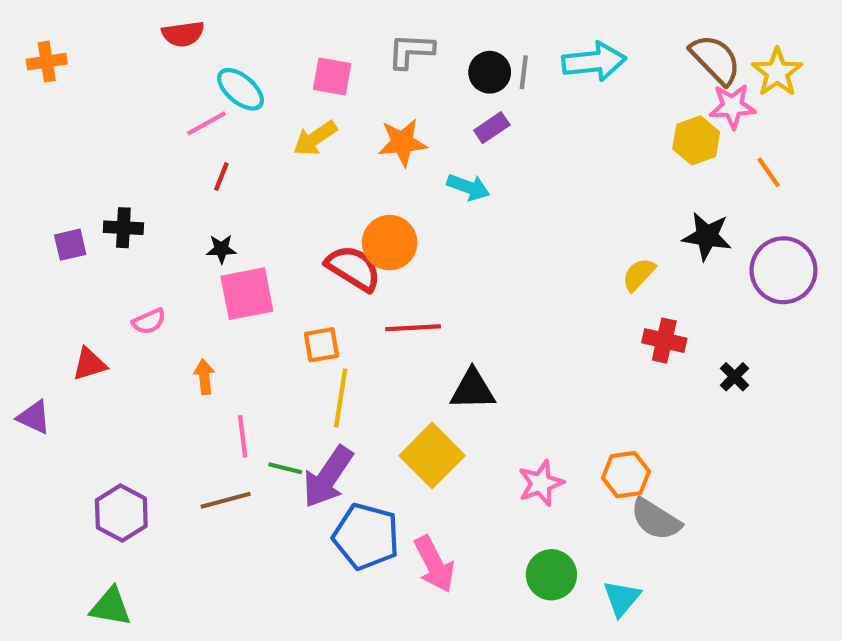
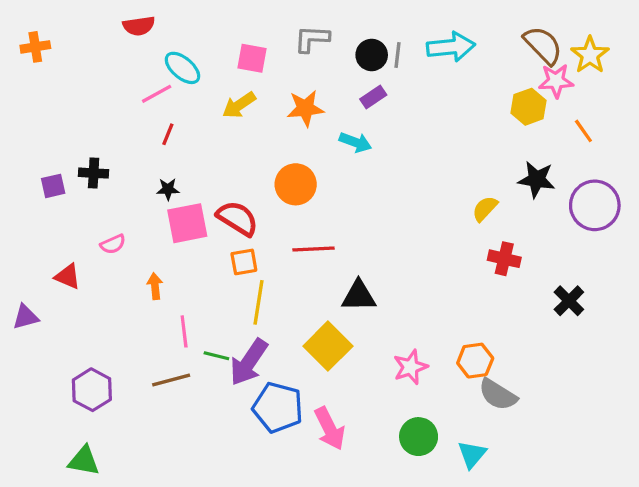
red semicircle: (353, 268) -> (237, 218), moved
red triangle: (89, 364) -> (68, 277), turned 40
black cross: (735, 377) -> (569, 301), moved, size x1.4
purple triangle: (34, 417) -> (26, 317), turned -40

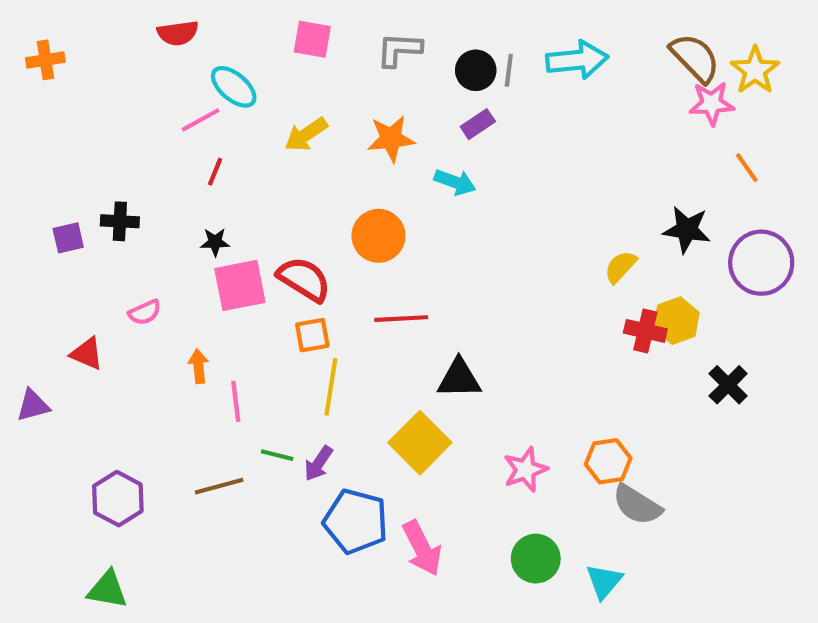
pink square: (252, 58) -> (312, 39), moved
yellow hexagon: (528, 107) -> (676, 321), moved
pink line: (184, 331) -> (236, 401), moved
purple arrow: (249, 362) -> (318, 463), size x0.6

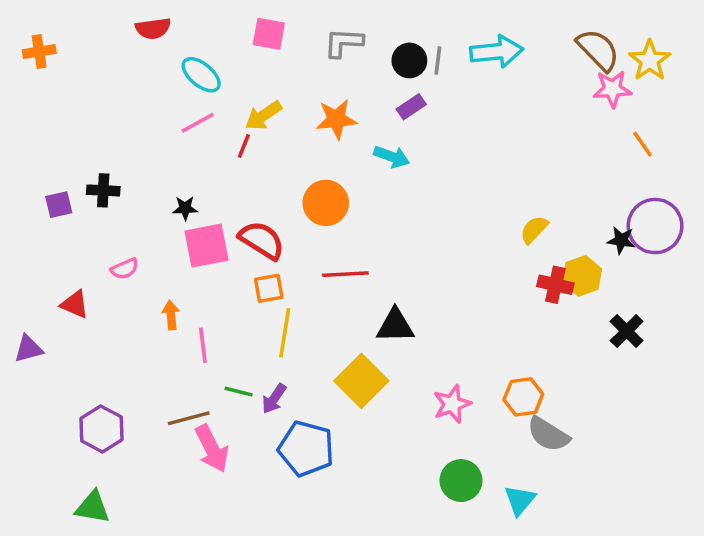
pink line: (201, 120) -> (198, 123), moved
red line: (215, 172) -> (244, 146), moved
black star: (687, 230) -> (621, 240), moved, size x0.7
pink arrow: (422, 548) -> (212, 449), moved

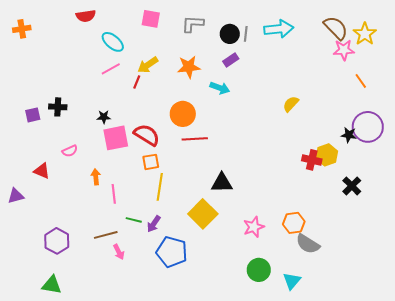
yellow semicircle: (534, 230) -> (291, 104), moved
red line: (345, 274) -> (195, 139), moved
pink arrow: (212, 449) -> (119, 252), size x0.6

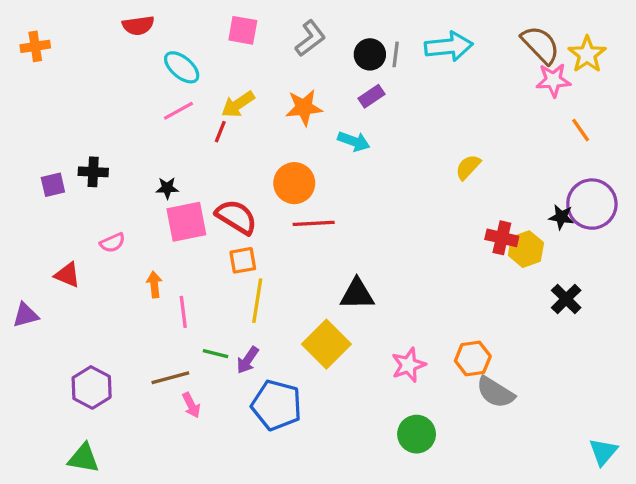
gray L-shape: (193, 24) -> (310, 38), turned 140
red cross: (312, 160) -> (502, 238), moved
cyan triangle: (292, 281) -> (603, 452), moved

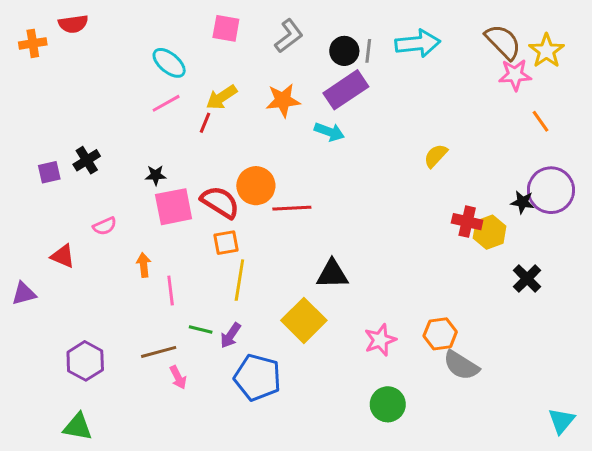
red semicircle: (138, 25) -> (73, 24), moved
purple rectangle: (371, 96) -> (346, 90), size x1.8
black cross: (93, 172) -> (87, 160), turned -35
orange circle: (294, 183) -> (256, 186), moved

